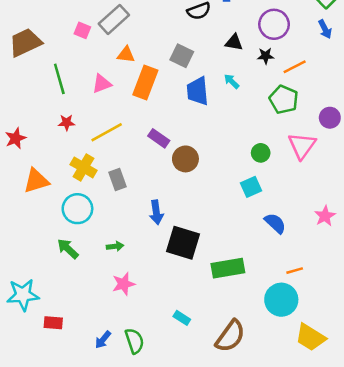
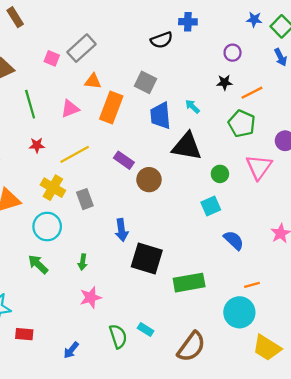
purple circle: (274, 24) -> (233, 53), size x0.6
black triangle: (234, 42) -> (187, 146), moved, size x1.8
green arrow: (115, 246) -> (83, 262), turned 105
green semicircle: (134, 341) -> (118, 336), moved

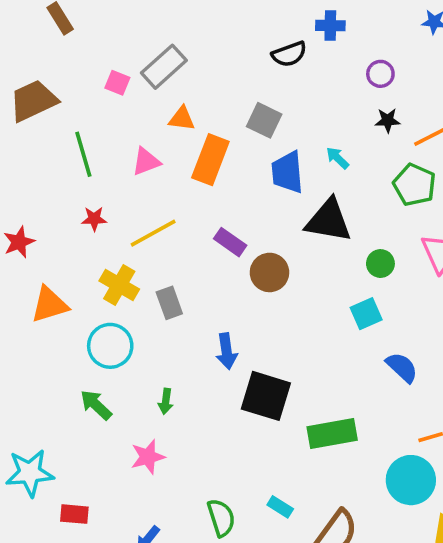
purple circle: (233, 53) -> (380, 74), moved
pink star: (91, 297) -> (148, 457), moved
cyan rectangle: (146, 330) -> (280, 507), moved

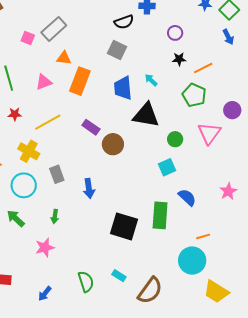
gray square: (264, 120) -> (117, 50), moved
gray rectangle: (169, 303) -> (57, 174), moved
black square: (266, 396) -> (124, 226), moved
green rectangle: (332, 434) -> (160, 215), moved, turned -76

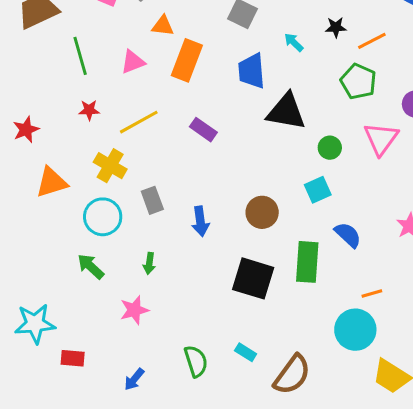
cyan arrow: (151, 80) -> (294, 42), moved
brown circle: (113, 144) -> (262, 212), moved

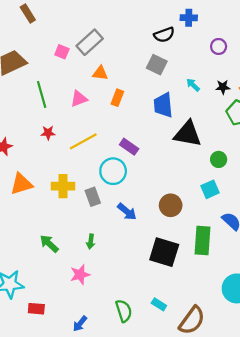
black star: (336, 27) -> (223, 87), moved
orange rectangle: (187, 60) -> (117, 98), size x0.6
yellow cross: (110, 166) -> (63, 186), moved, turned -30
cyan circle: (103, 217) -> (113, 171), moved
blue arrow: (200, 221) -> (127, 212), turned -42

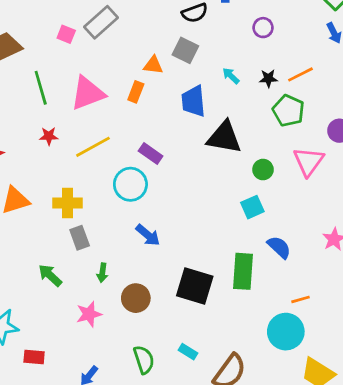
orange triangle: (100, 73) -> (153, 65), moved
pink triangle: (79, 99) -> (88, 93), size x1.6
gray rectangle: (93, 197) -> (80, 238), moved
brown circle: (171, 205) -> (136, 298), moved

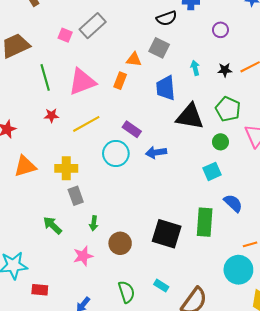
cyan arrow: (231, 76) -> (195, 68), turned 32
green pentagon: (288, 111) -> (228, 109), moved
blue arrow: (148, 235) -> (156, 152), moved, turned 132

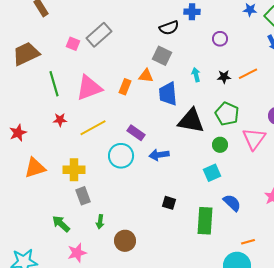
orange triangle: (134, 59) -> (146, 76), moved
black square: (167, 234) -> (169, 203), moved, size x0.5
pink star: (83, 256) -> (77, 253), moved

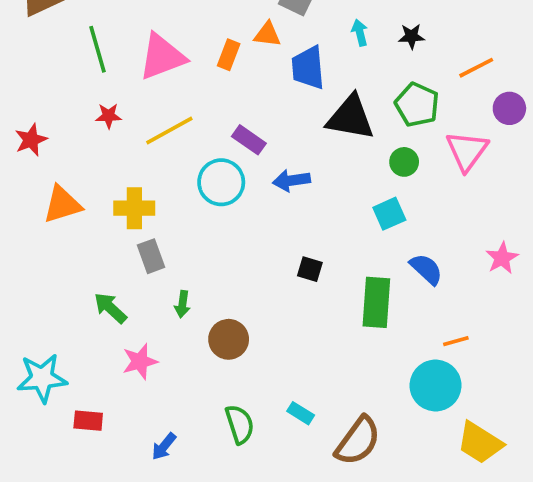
orange line: (248, 74) -> (476, 68), moved

